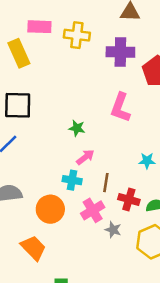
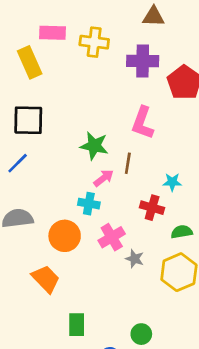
green star: (77, 128) -> (94, 146), size x1.5
brown line: (106, 183) -> (128, 163), moved
red cross: (129, 199) -> (152, 208), moved

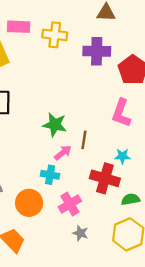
pink L-shape: (143, 123) -> (121, 113), moved
red cross: (152, 208) -> (105, 178), size x1.4
gray star: (135, 259) -> (80, 233), moved

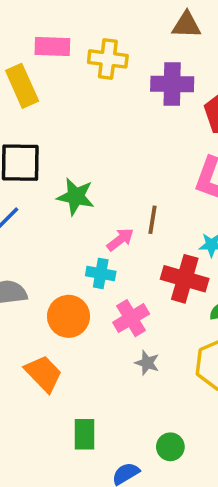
green star: (55, 125) -> (76, 197), moved

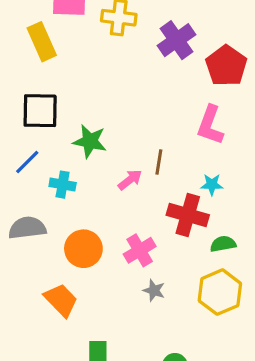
purple cross: (172, 84) -> (177, 40), turned -36
cyan cross: (101, 273) -> (63, 185), moved

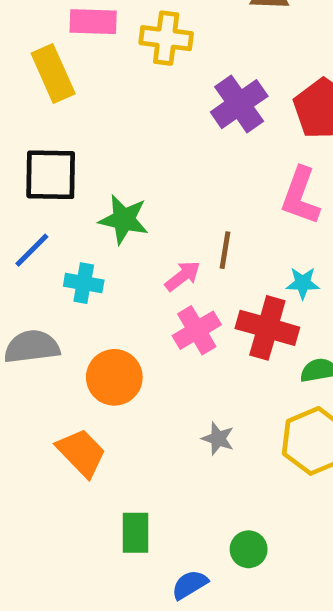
purple cross: (177, 40) -> (239, 104), moved
pink cross: (140, 250) -> (197, 330), moved

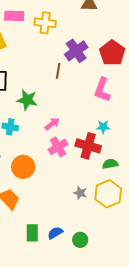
brown line: (225, 250) -> (58, 71), moved
gray star: (218, 439) -> (80, 193), moved
blue semicircle: (190, 585) -> (55, 233), moved

